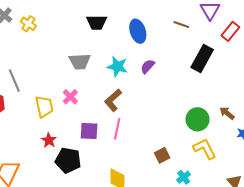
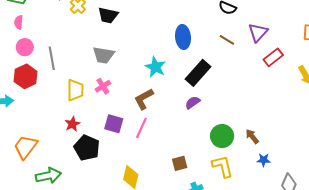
black trapezoid: (97, 23) -> (108, 15), moved
black rectangle: (202, 59) -> (198, 73), moved
gray trapezoid: (80, 62) -> (103, 55), moved
purple semicircle: (148, 66) -> (193, 102), moved

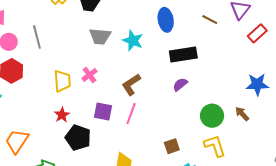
gray trapezoid: (103, 55) -> (100, 36), moved
gray line: (52, 58) -> (37, 37), moved
cyan star: (155, 67) -> (133, 41), moved
black rectangle: (198, 73) -> (183, 55), turned 44
blue star: (264, 160) -> (257, 84), moved, size x1.6

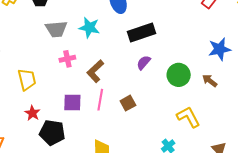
pink cross: (89, 75) -> (67, 59), moved, turned 35
green circle: (212, 116) -> (179, 75), moved
brown square: (172, 146) -> (128, 103), moved

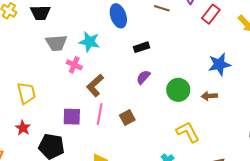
black rectangle: (141, 33) -> (142, 47), size x0.6
pink cross: (67, 59) -> (74, 65), moved, turned 35
brown arrow: (210, 81) -> (209, 96), turned -42
red star: (32, 113) -> (23, 128), moved

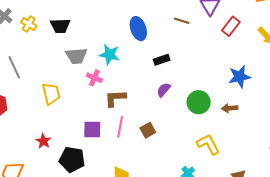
brown L-shape: (95, 85) -> (115, 98), turned 40
yellow trapezoid: (26, 93) -> (51, 94), moved

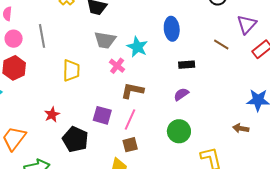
brown line: (182, 21) -> (221, 45), moved
green circle: (199, 102) -> (179, 131), moved
brown square: (148, 130) -> (130, 145), moved

